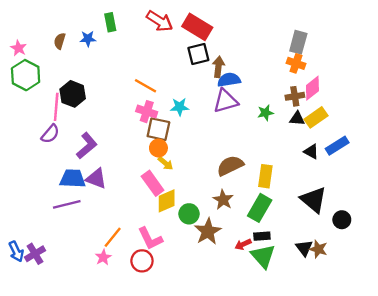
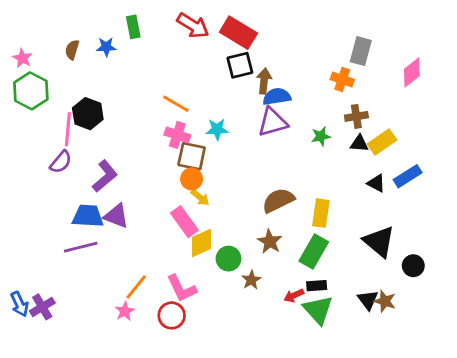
orange cross: (296, 63) -> (342, 80), moved
pink diamond: (312, 88) -> (412, 72), moved
brown star: (208, 231) -> (251, 280), size x0.6

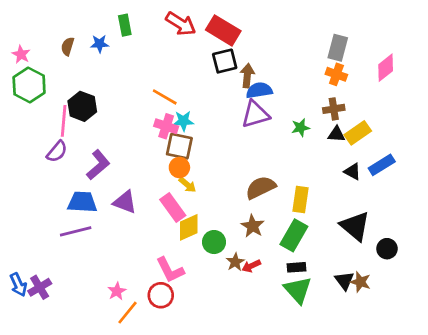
orange cross: (342, 80) -> (336, 74), moved
cyan star: (217, 129) -> (183, 121), moved
purple triangle: (116, 216) -> (125, 202), moved
orange line: (136, 287) -> (127, 313), moved
red arrow: (294, 296) -> (251, 266), moved

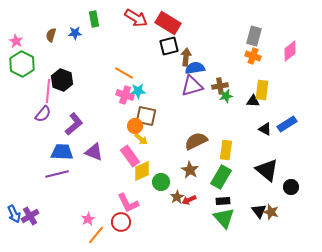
brown cross: (334, 109) -> (220, 86), moved
yellow rectangle: (358, 133) -> (262, 90), moved, turned -48
brown square: (179, 146) -> (146, 116), moved

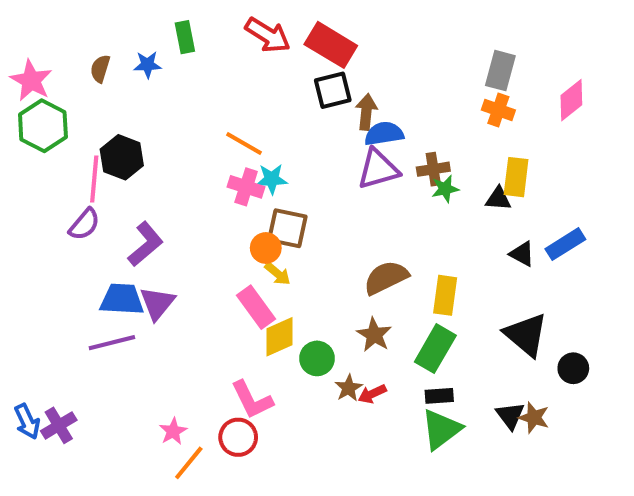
pink star: (16, 41) -> (31, 80), size x1.5
purple triangle: (94, 152) -> (157, 303), moved, turned 48
green triangle: (224, 218) -> (441, 429), turned 35

